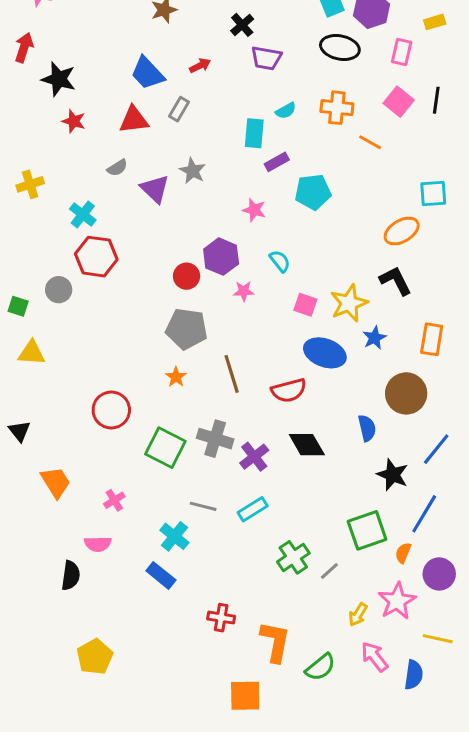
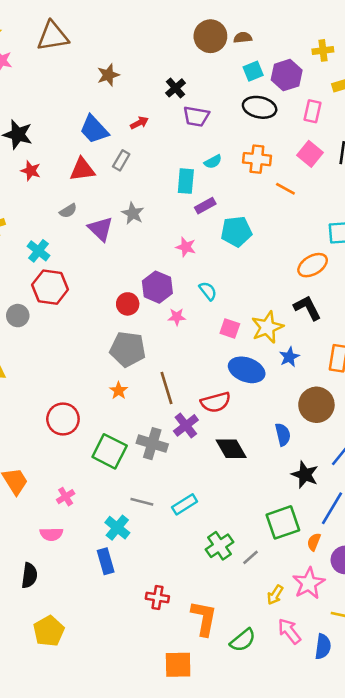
purple cross: (254, 457) -> (186, 425), moved
black semicircle: (71, 575) -> (29, 575), moved
blue rectangle: (161, 575) -> (106, 561), turned 35

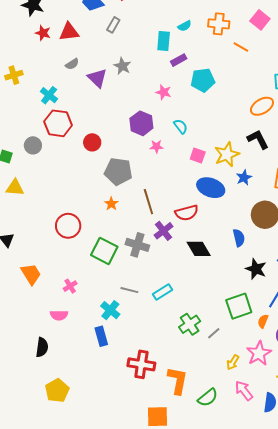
red triangle: (82, 169) -> (69, 32), moved
red circle: (128, 304) -> (92, 142), moved
red cross: (157, 597) -> (141, 364), size x1.5

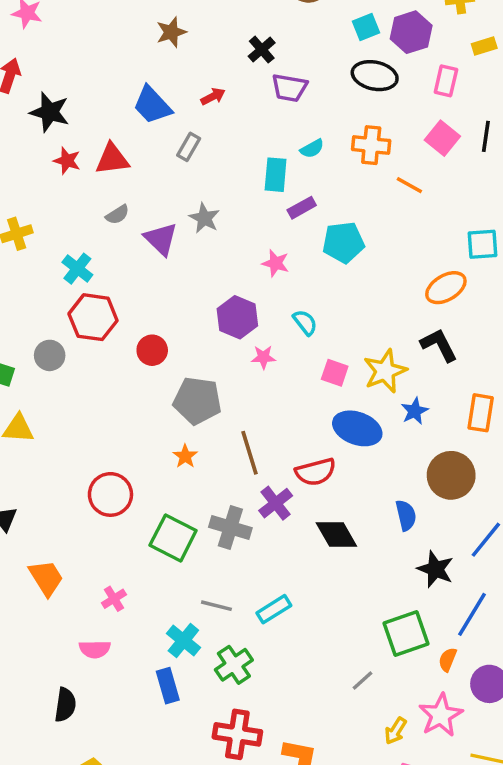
green cross: (190, 324) -> (234, 665), moved

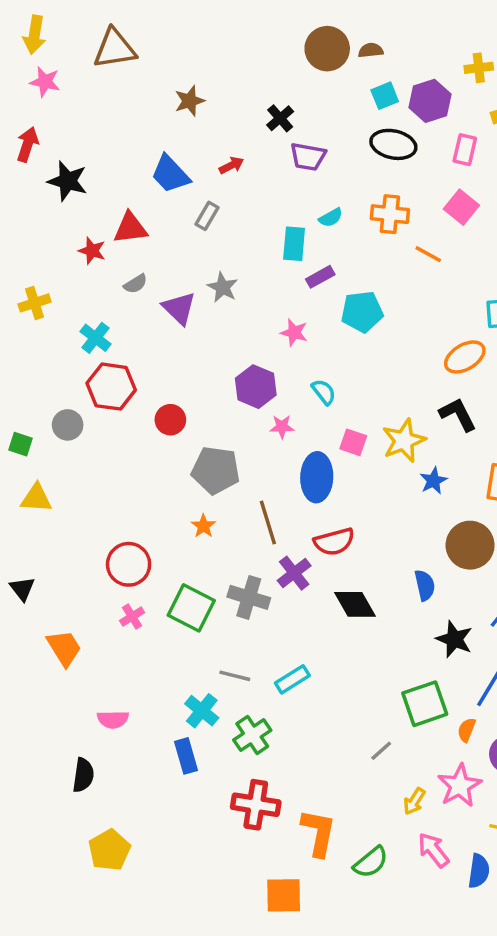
red star: (67, 161) -> (92, 251), moved
blue ellipse: (357, 428) -> (317, 477), moved, turned 72
pink cross: (114, 599) -> (132, 617), moved

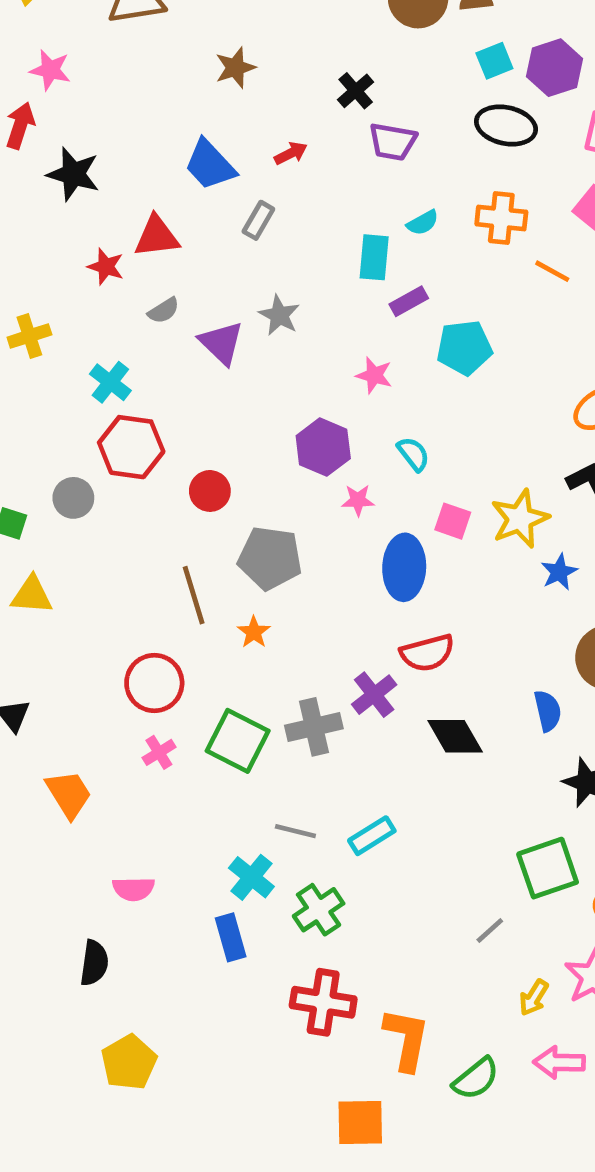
pink star: (45, 82) -> (50, 70), moved
brown line: (268, 522) -> (194, 595), moved
gray cross: (249, 597) -> (314, 727), turned -30
pink arrow: (433, 850) -> (559, 1062), turned -51

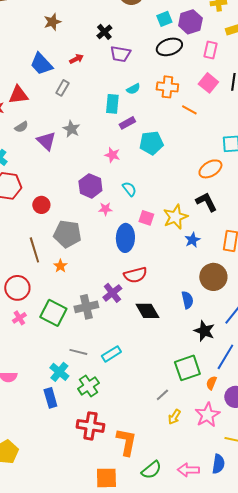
black ellipse: (506, 125) -> (169, 47), turned -30
yellow arrow: (534, 998) -> (174, 417), moved
pink arrow: (559, 1062) -> (188, 470), moved
green semicircle: (476, 1079) -> (151, 470), moved

